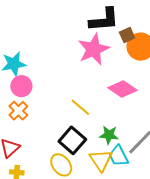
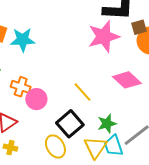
pink circle: (21, 86) -> (36, 99), moved
orange cross: (18, 111) -> (21, 87), turned -36
green star: (109, 135) -> (107, 124), turned -30

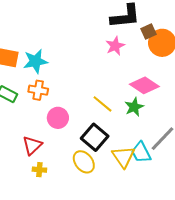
pink star: (104, 36) -> (115, 46), size x0.6
orange cross: (21, 87) -> (38, 90), moved
green star: (107, 124) -> (134, 107), moved

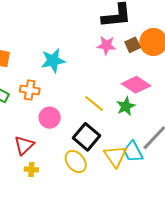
brown square: (149, 31) -> (133, 45), moved
pink star: (115, 46) -> (106, 45), turned 30
cyan star: (35, 61) -> (53, 61), moved

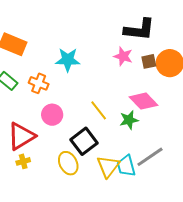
red triangle: (24, 145) -> (21, 136), size x1.4
yellow cross: (31, 170) -> (23, 161), turned -32

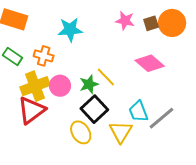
green star: (129, 120) -> (89, 84), moved
yellow cross: (23, 161) -> (35, 86), moved, size x2.0
cyan trapezoid: (126, 166) -> (138, 111), moved

